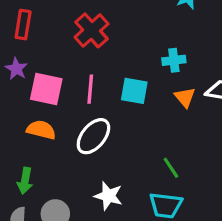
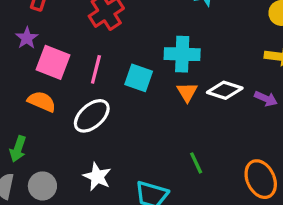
cyan cross: (174, 60) -> (182, 54), size x1.5
green line: (171, 168) -> (196, 163), moved

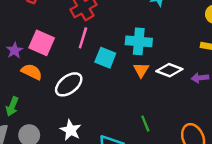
purple star: (27, 38) -> (15, 50), moved
pink line: (96, 69) -> (83, 38), moved
purple arrow: (266, 99) -> (200, 78), turned 147

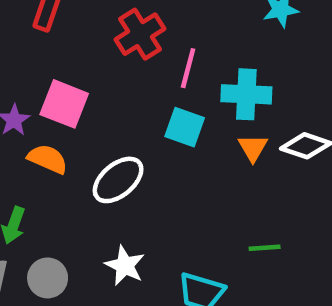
pink line: (83, 38) -> (188, 68), moved
green line: (145, 124) -> (265, 248), turned -70

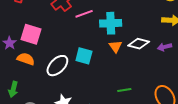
pink line: (188, 68) -> (84, 14), turned 60
cyan square: (185, 127) -> (84, 56), moved

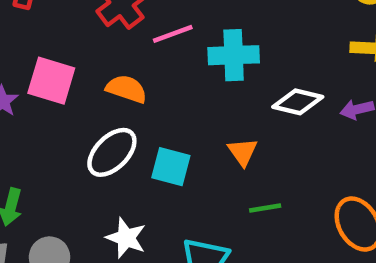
orange triangle: (115, 46) -> (243, 152), moved
cyan square: (84, 56) -> (171, 167), moved
orange semicircle: (26, 59) -> (127, 89), moved

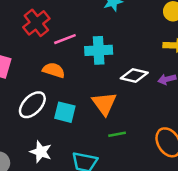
orange semicircle: (127, 89) -> (54, 70), moved
orange triangle: (243, 152) -> (104, 104), size x1.5

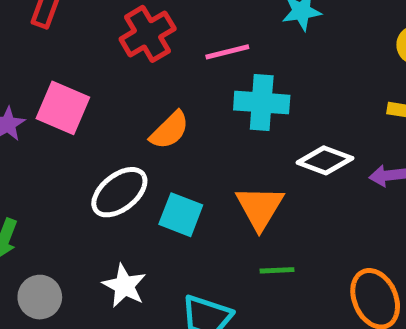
pink line: (65, 39) -> (227, 52), moved
orange semicircle: (54, 70) -> (170, 130), turned 110

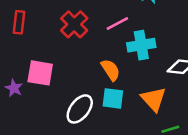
orange semicircle: (170, 130) -> (111, 70), moved, turned -65
cyan square: (181, 215) -> (113, 98), moved

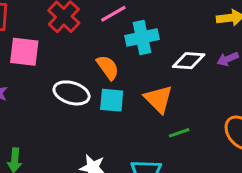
pink square: (40, 73) -> (24, 52), moved
white ellipse: (80, 109) -> (72, 93), moved, turned 72

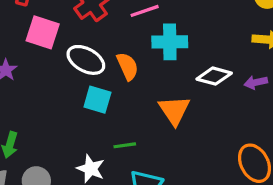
white ellipse: (72, 93) -> (86, 60), moved
cyan square: (112, 100) -> (97, 100), moved
green line: (179, 133) -> (125, 145), moved

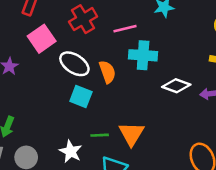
pink square: (43, 32) -> (42, 39), turned 32
orange triangle: (174, 110) -> (131, 134), moved

